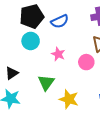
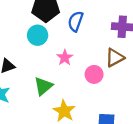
blue semicircle: (60, 21) -> (76, 21), turned 120

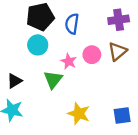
pink circle: (94, 74) -> (92, 55), moved
green triangle: (43, 86) -> (53, 79), moved

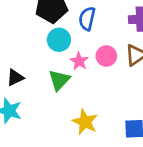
cyan circle: (38, 45) -> (59, 40), moved

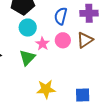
blue semicircle: (87, 19) -> (61, 16), moved
yellow star: (85, 122) -> (46, 89), turned -30

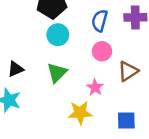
brown triangle: (85, 40) -> (128, 71), moved
pink star: (42, 44) -> (95, 87), moved

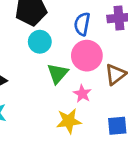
pink circle: (102, 51) -> (87, 56), size x1.5
green triangle: (57, 73) -> (58, 74), moved

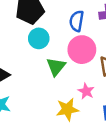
pink star: (82, 94) -> (86, 91), moved

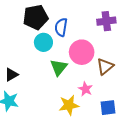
blue semicircle: (77, 21) -> (61, 27), moved

